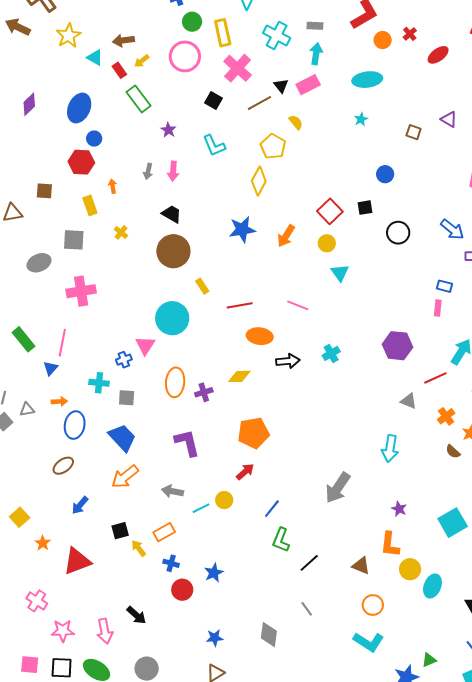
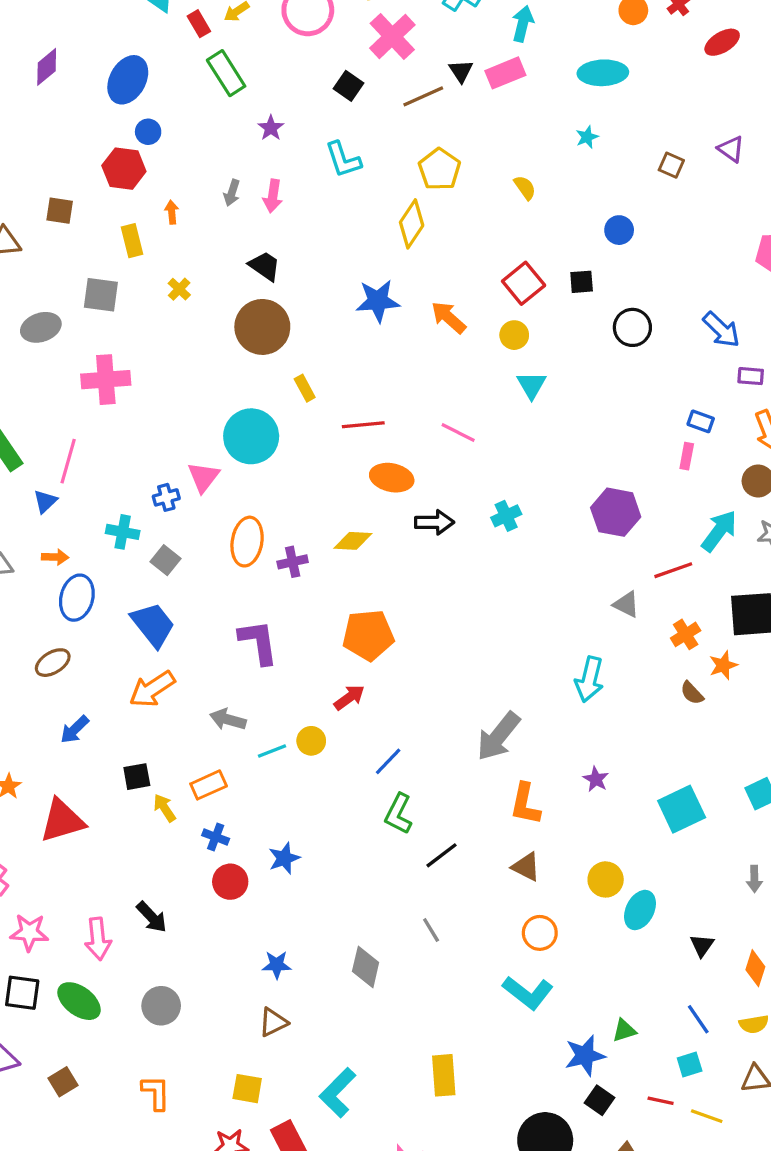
yellow semicircle: (296, 122) -> (525, 188), moved
orange arrow: (286, 236) -> (449, 317), turned 95
gray square: (127, 398) -> (166, 560), turned 30
orange L-shape: (390, 545) -> (525, 804), moved

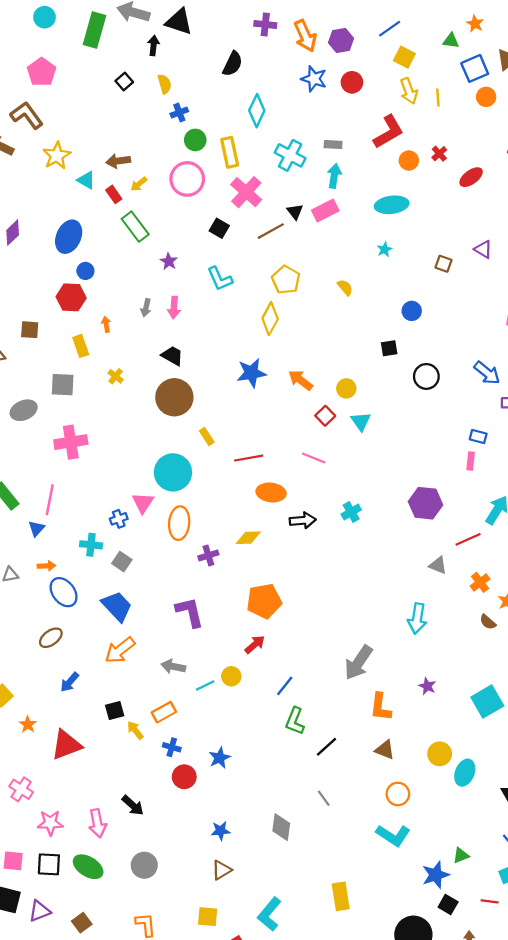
red square: (524, 283) -> (325, 416), moved, size x0.7
orange ellipse: (247, 542) -> (179, 523), moved
blue ellipse: (77, 598) -> (64, 592), turned -48

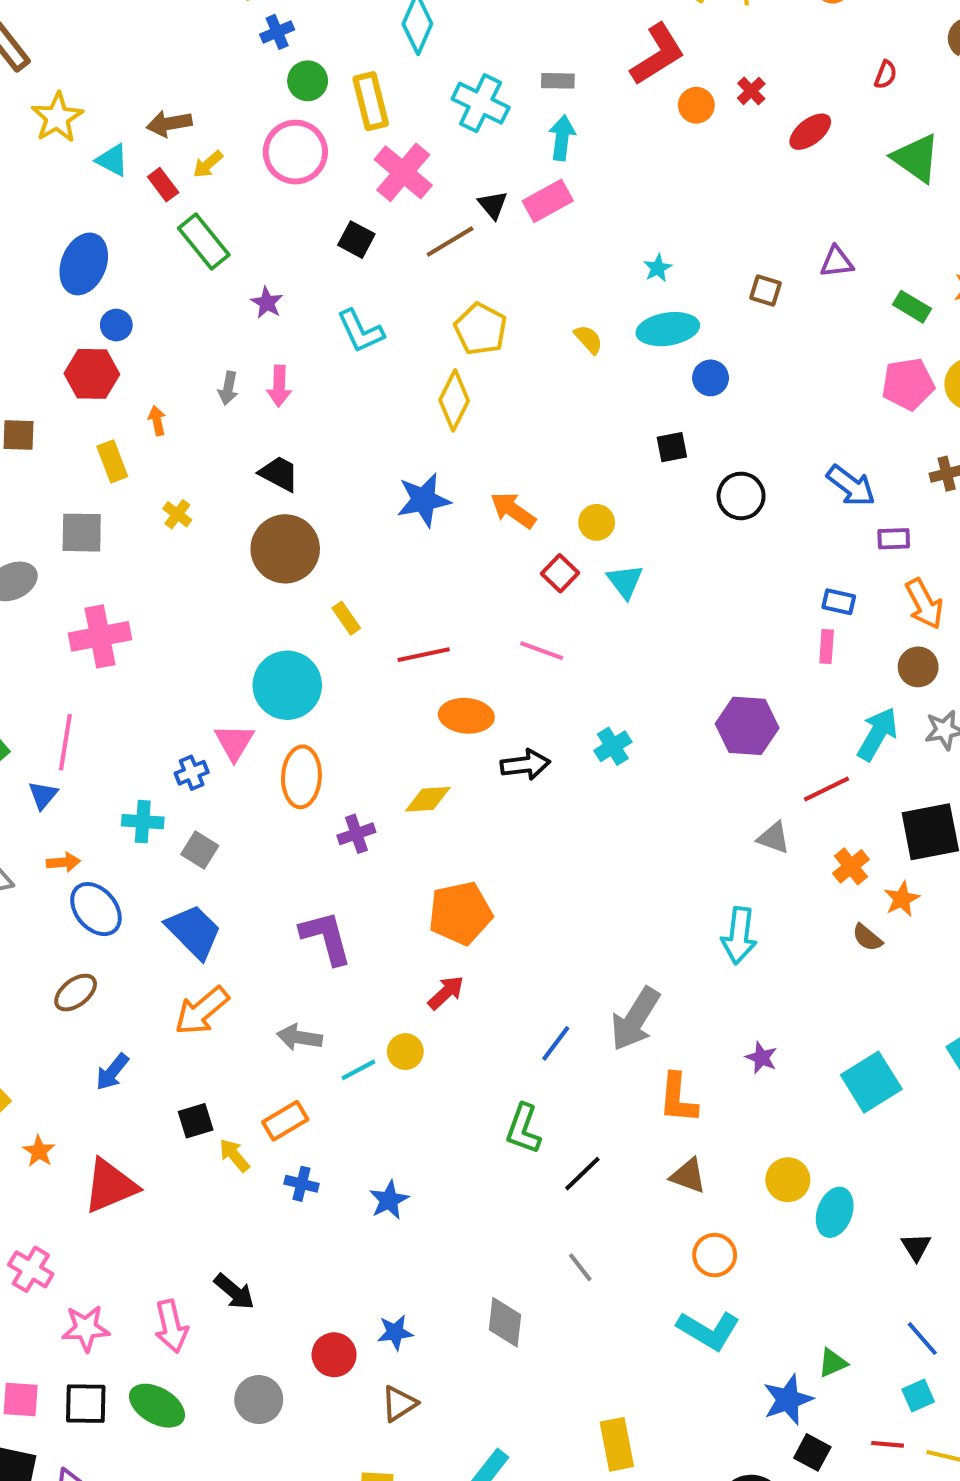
cyan ellipse: (392, 205) -> (668, 329), moved
purple triangle: (483, 249) -> (837, 262), turned -36
blue line: (285, 686) -> (556, 1043), moved
red circle: (184, 777) -> (334, 1355), moved

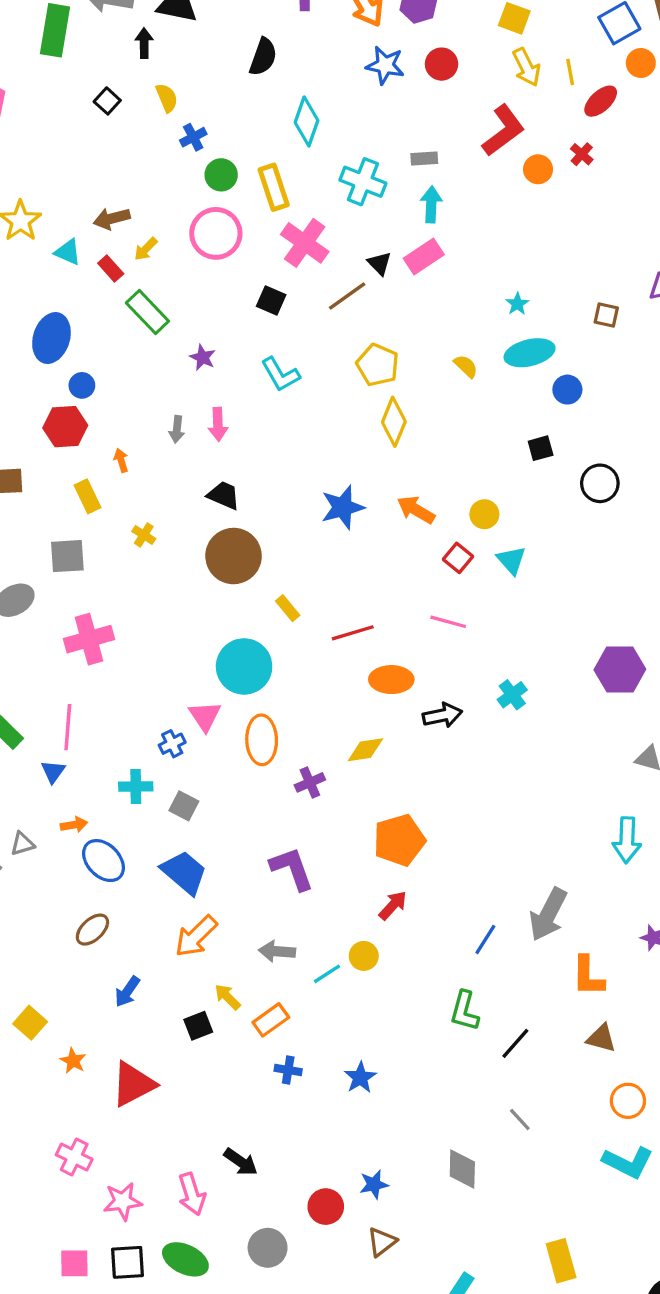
red ellipse: (810, 132) -> (601, 101), moved
yellow diamond: (454, 400) -> (394, 422), moved
yellow arrow: (234, 1155) -> (227, 997), moved

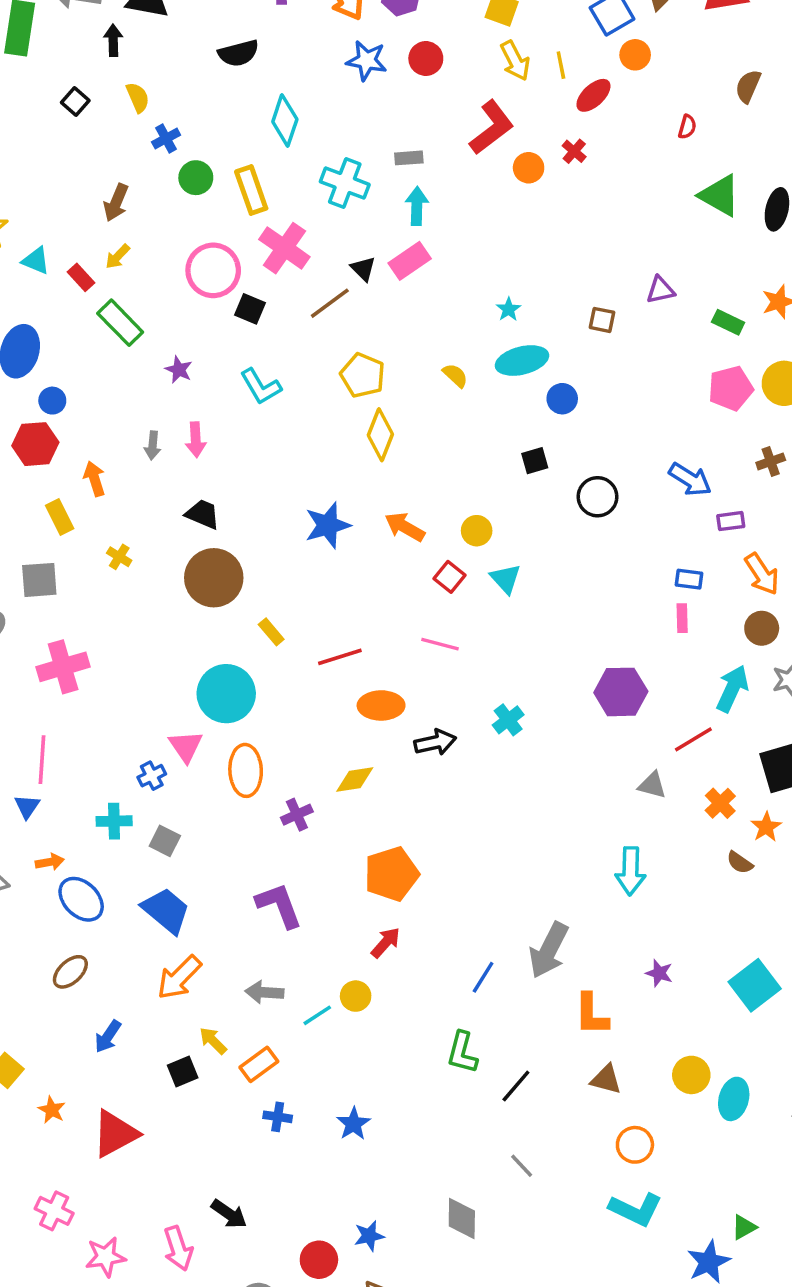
black semicircle: (263, 57) -> (238, 53), turned 57
brown arrow: (112, 219) -> (116, 203), moved, turned -52
pink circle: (216, 233) -> (213, 270), moved
orange arrow: (121, 460) -> (95, 479), size x1.4

